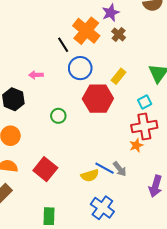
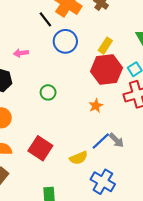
red hexagon: (98, 99) -> (107, 70), moved
orange star: (136, 145) -> (96, 106), moved
blue line: (104, 168) -> (101, 141), turned -66
yellow semicircle: (90, 176) -> (79, 158), moved

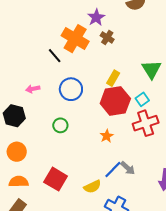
blue circle: (65, 41) -> (71, 89), moved

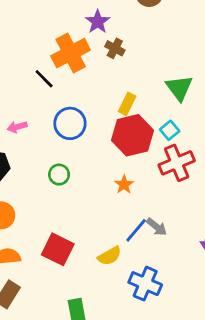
orange cross: (75, 39) -> (71, 53), turned 36

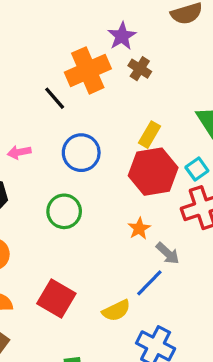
green circle: (59, 175) -> (64, 211), size x1.4
gray arrow: (157, 227) -> (168, 253), moved

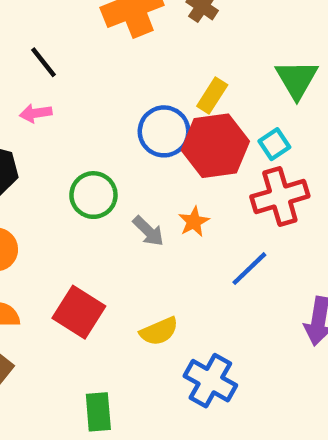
black line: (55, 98) -> (43, 62), moved
blue circle: (81, 153) -> (164, 131), moved
gray arrow: (168, 253) -> (148, 231), moved
blue line: (149, 283) -> (249, 269), moved

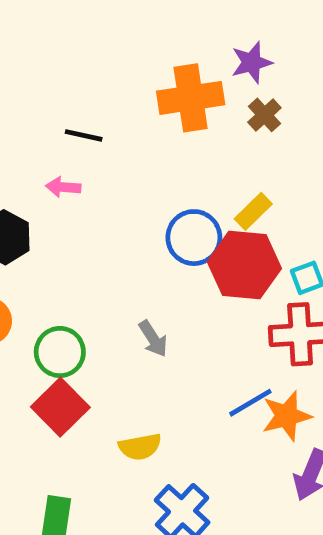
black line: (43, 62) -> (84, 135), turned -52
green circle: (93, 195) -> (60, 352), moved
orange star: (194, 222) -> (287, 416), moved, size x1.5

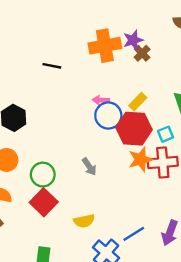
purple star: (252, 62) -> (133, 40), moved
pink arrow: (63, 187) -> (101, 100), moved
blue line: (250, 403) -> (134, 234), moved
orange star: (287, 416) -> (140, 159), moved

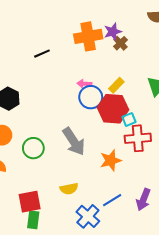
black line: (52, 66) -> (42, 54), turned -35
cyan square: (166, 134) -> (129, 119), moved
orange star: (140, 159) -> (111, 160), moved
gray arrow: (89, 167) -> (74, 142), size x1.8
red square: (44, 202) -> (30, 202), moved, turned 35

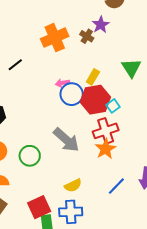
purple star: (113, 32) -> (101, 25), moved
red cross: (138, 138) -> (106, 131), moved
blue cross: (88, 216) -> (71, 212), moved, turned -30

